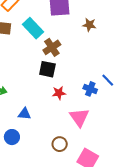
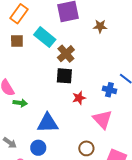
blue triangle: (24, 114) -> (48, 123), size x1.6

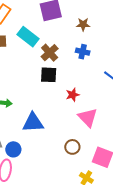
blue cross: (109, 90) -> (83, 52), moved
red star: (79, 98) -> (73, 95), moved
blue circle: (38, 148) -> (13, 149), moved

